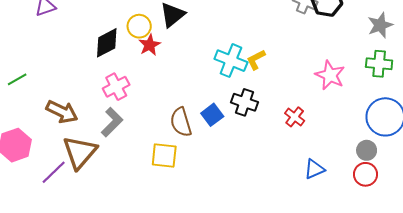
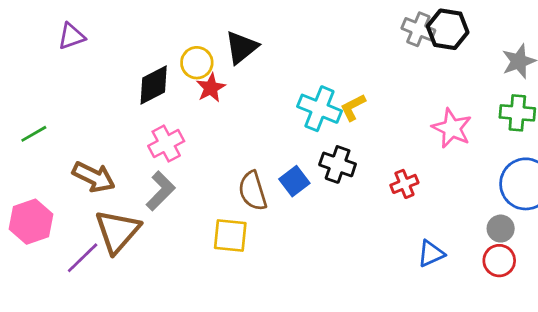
red cross: (295, 117) -> (404, 184), turned 30

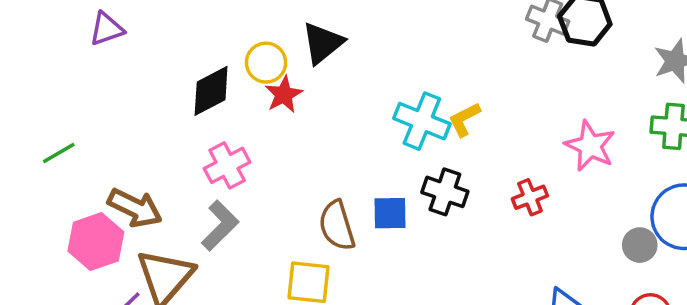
blue square: (294, 181) -> (390, 213), turned 36
red cross: (404, 184) -> (530, 197), moved
pink hexagon: (31, 222) -> (96, 242), moved
gray circle: (501, 229) -> (640, 245), moved

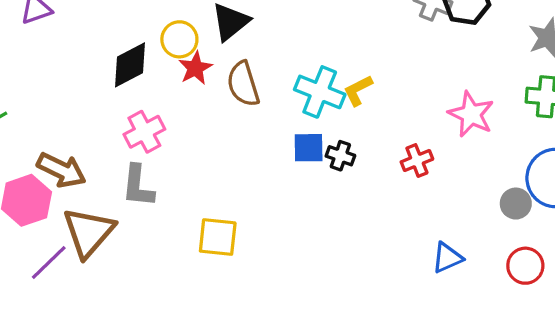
black cross: (445, 192) -> (340, 156), size x0.7
blue square: (390, 213) -> (309, 148), moved
gray L-shape: (220, 226) -> (138, 186), turned 141
brown semicircle: (337, 226) -> (243, 84), moved

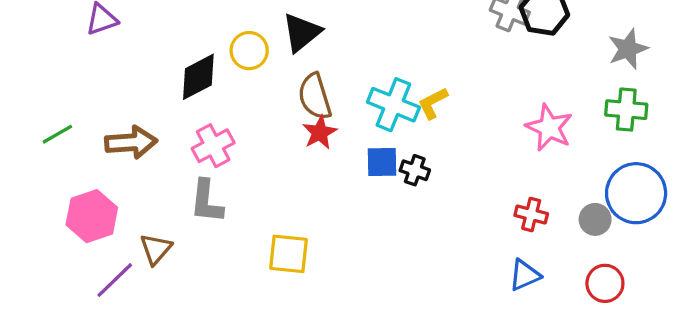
red star: (195, 68) -> (320, 133), moved
red cross: (417, 160) -> (531, 215), moved, turned 36
brown arrow: (61, 170) -> (131, 142), moved, turned -30
brown triangle: (89, 232) -> (156, 249), size x0.6

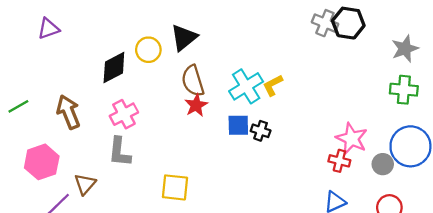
cyan cross: (393, 105) -> (246, 86), turned 36
pink star: (549, 128) -> (352, 139), moved
brown arrow: (131, 142) -> (68, 112), turned -108

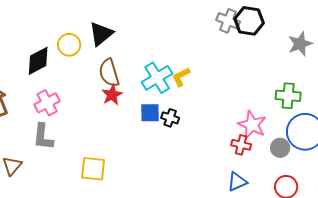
green cross: (404, 90) -> (288, 96), moved

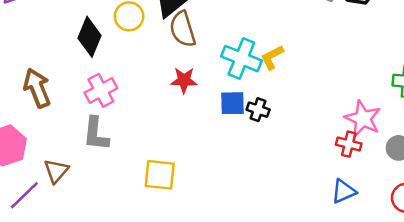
black diamond: (38, 61) -> (89, 37), turned -40
brown semicircle: (109, 73) -> (183, 29), moved
cyan cross: (157, 78) -> (241, 59), turned -36
red star: (112, 95) -> (184, 80), turned 30

